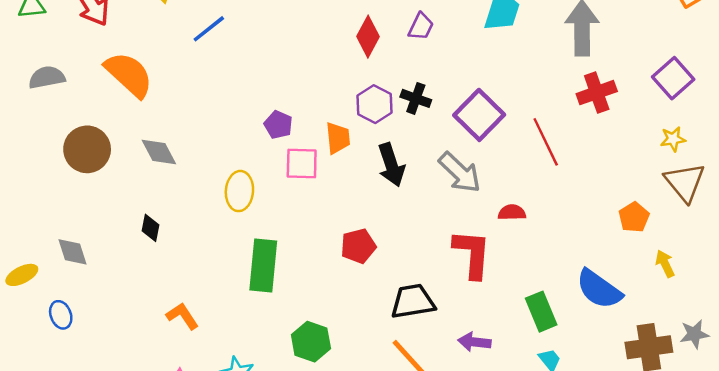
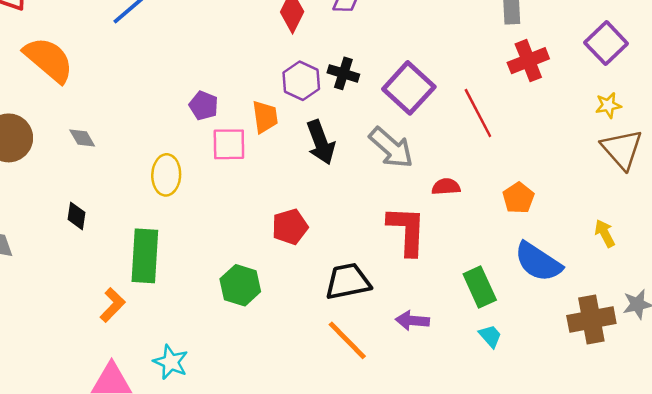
gray diamond: (159, 152) -> (82, 138), size x0.7
orange pentagon: (634, 217) -> (518, 198), moved
green rectangle: (263, 265) -> (145, 256), moved
orange L-shape: (182, 316) -> (113, 305), turned 80
green hexagon: (311, 342) -> (240, 285), moved

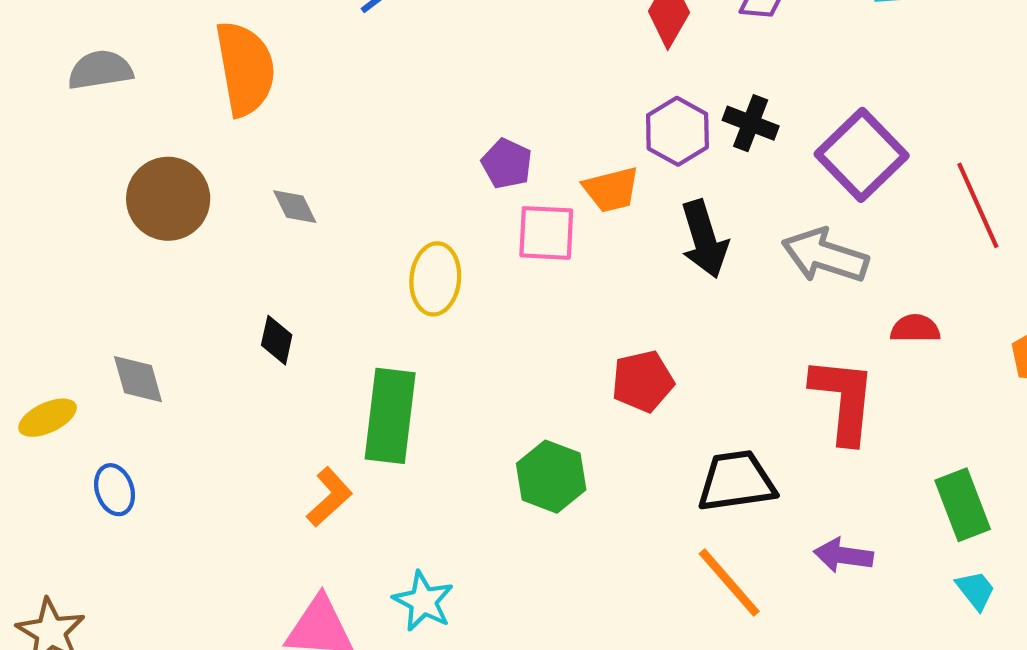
orange semicircle: (49, 60) -> (245, 68), turned 36
orange trapezoid: (265, 117) -> (611, 189), turned 80
gray arrow: (391, 148) -> (825, 256), turned 153

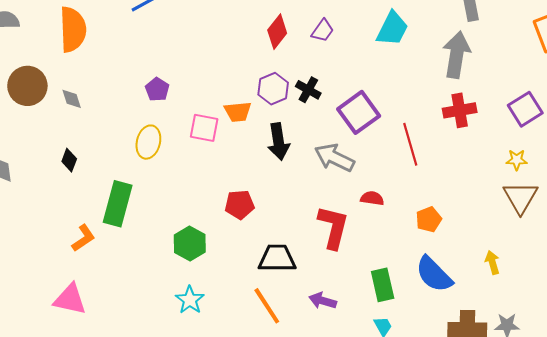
purple pentagon: (507, 164) -> (157, 89), moved
gray diamond: (295, 207) -> (72, 99), moved
cyan star: (423, 601) -> (190, 300), moved

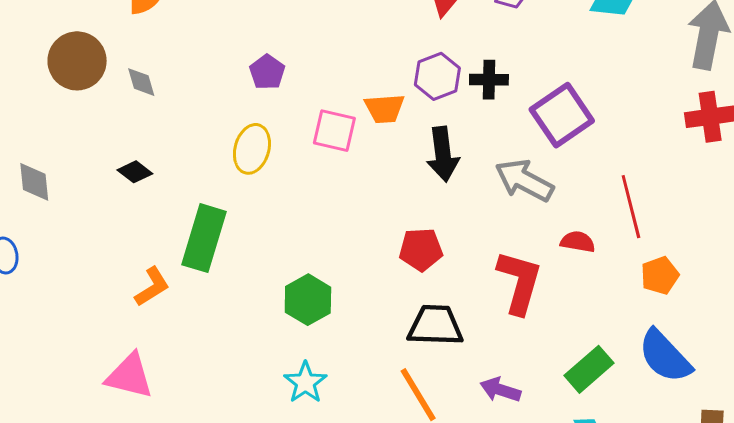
black cross: (308, 90) -> (489, 80), turned -30
red line: (410, 144) -> (631, 207), moved
black diamond: (69, 160) -> (135, 172), turned -75
red pentagon: (240, 205) -> (421, 249), moved
green rectangle: (383, 285) -> (589, 369), turned 60

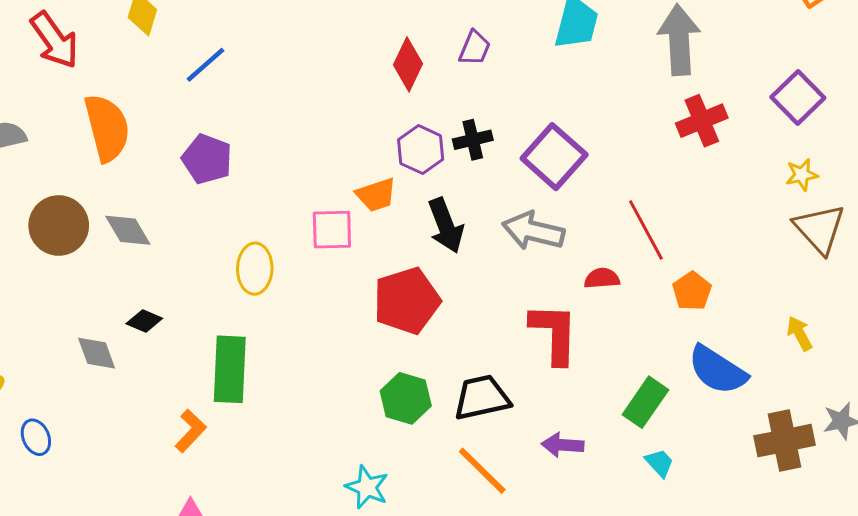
purple pentagon: (267, 72) -> (207, 159), moved, size x1.4
gray diamond: (141, 82) -> (128, 230), size x1.4
gray diamond: (34, 182) -> (97, 353), moved
red pentagon: (421, 249) -> (407, 301), moved, size x1.5
green hexagon: (308, 300) -> (406, 398), moved

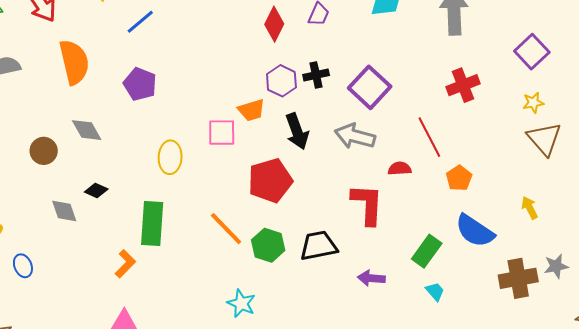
red cross: (702, 121) -> (463, 85), moved
brown circle: (59, 226) -> (44, 151), moved, size x0.7
orange line: (482, 471) -> (226, 229), moved

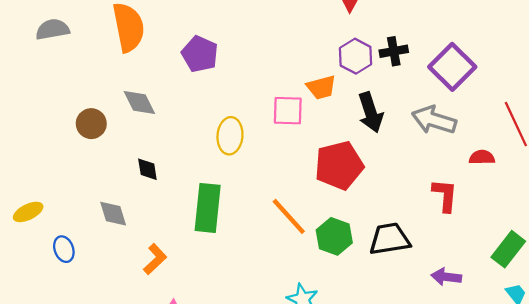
black diamond: (96, 190) -> (147, 169), turned 55
red L-shape: (367, 204) -> (445, 195), size x0.7
gray diamond: (64, 211) -> (113, 214), moved
orange L-shape: (125, 264) -> (155, 259), moved

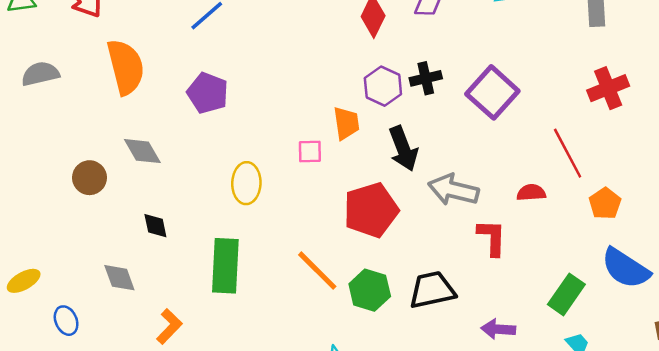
orange trapezoid: (321, 87) -> (346, 123), turned -80
pink square: (288, 111) -> (310, 151), size x0.7
gray arrow: (434, 120) -> (453, 190), moved

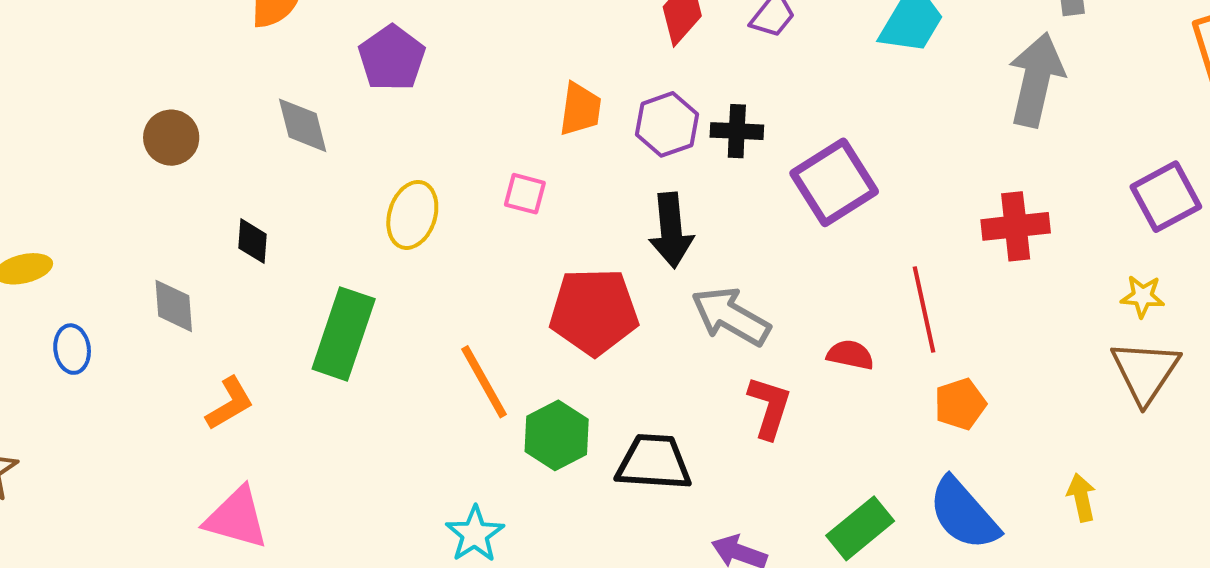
orange trapezoid: (346, 123) -> (580, 109), moved
gray diamond: (142, 151) -> (303, 125), moved

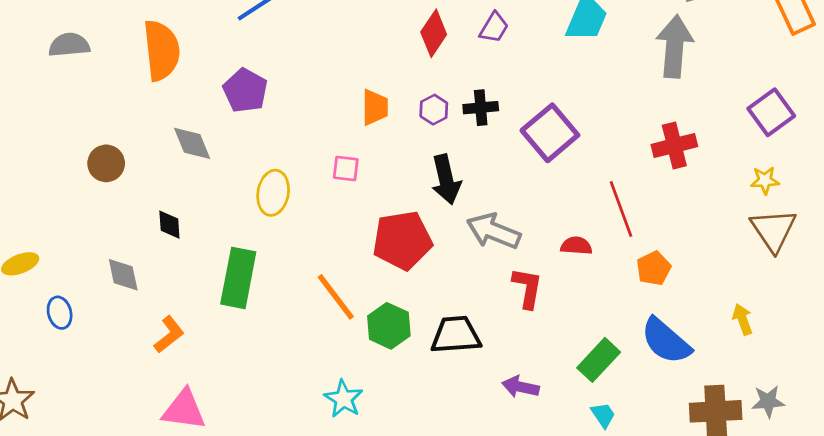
purple hexagon: (667, 124) -> (434, 110), size x0.7

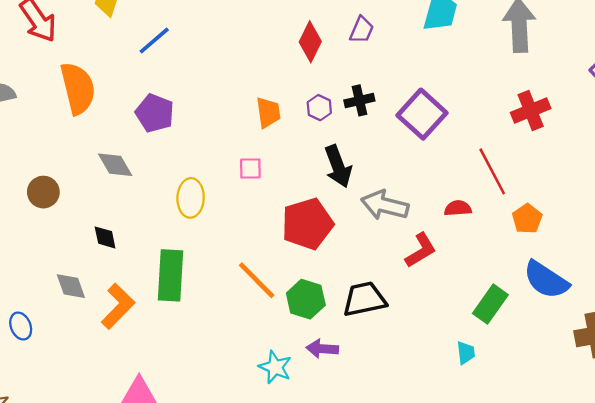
red L-shape: (527, 288) -> (421, 250), turned 57
orange L-shape: (169, 334) -> (118, 306), moved, size x1.4
purple arrow: (521, 387) -> (322, 349), moved
cyan trapezoid: (603, 415) -> (466, 353), moved, turned 35

